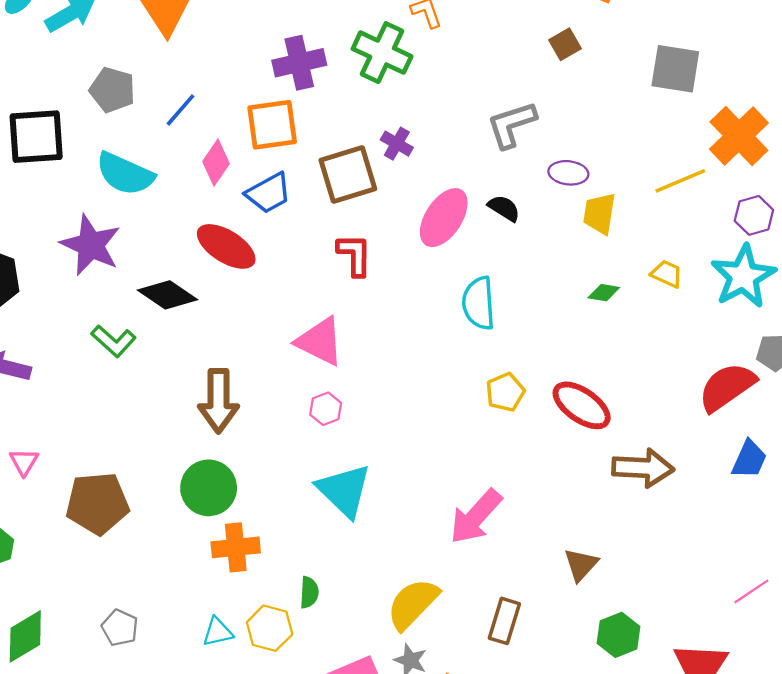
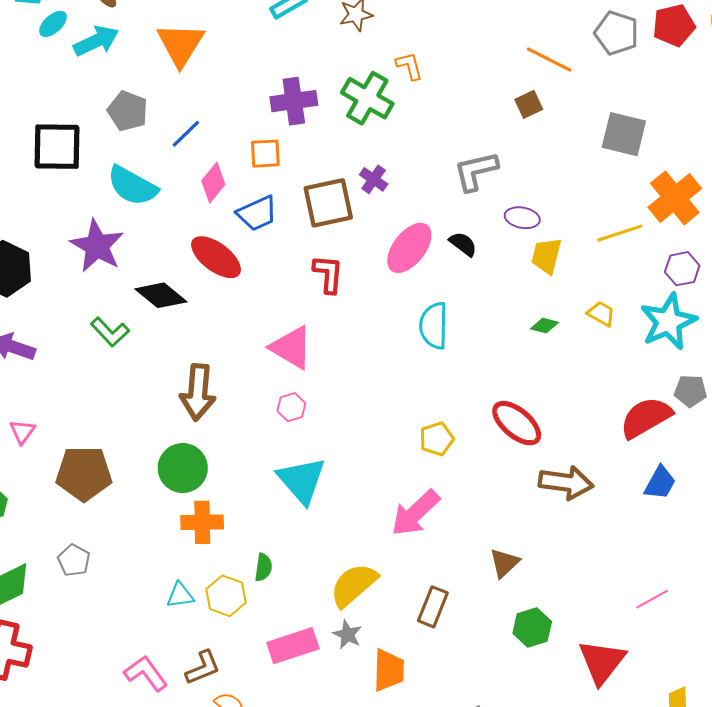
orange square: (272, 125) -> (265, 154), size x0.7
yellow pentagon: (505, 392) -> (437, 439), moved
gray pentagon: (120, 628) -> (74, 560), moved

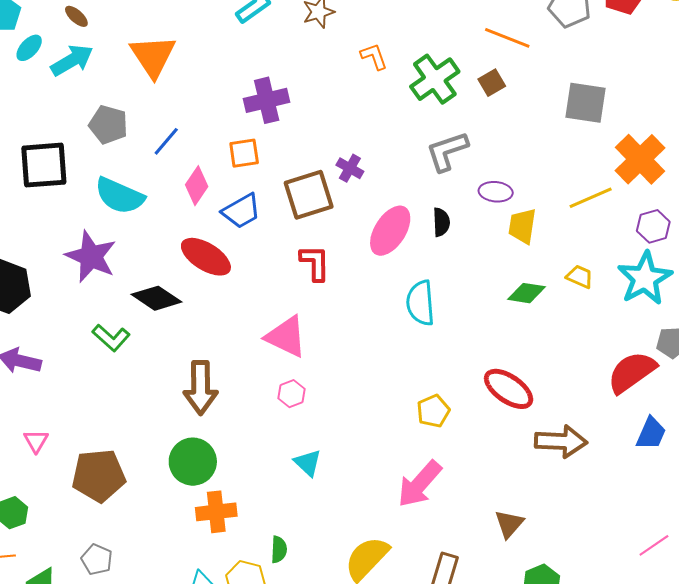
green cross: (367, 98) -> (435, 79), moved, turned 30
black semicircle: (463, 244) -> (441, 222), turned 56
green diamond: (545, 326) -> (527, 293), size x1.4
cyan triangle: (302, 480) -> (308, 463), size x0.6

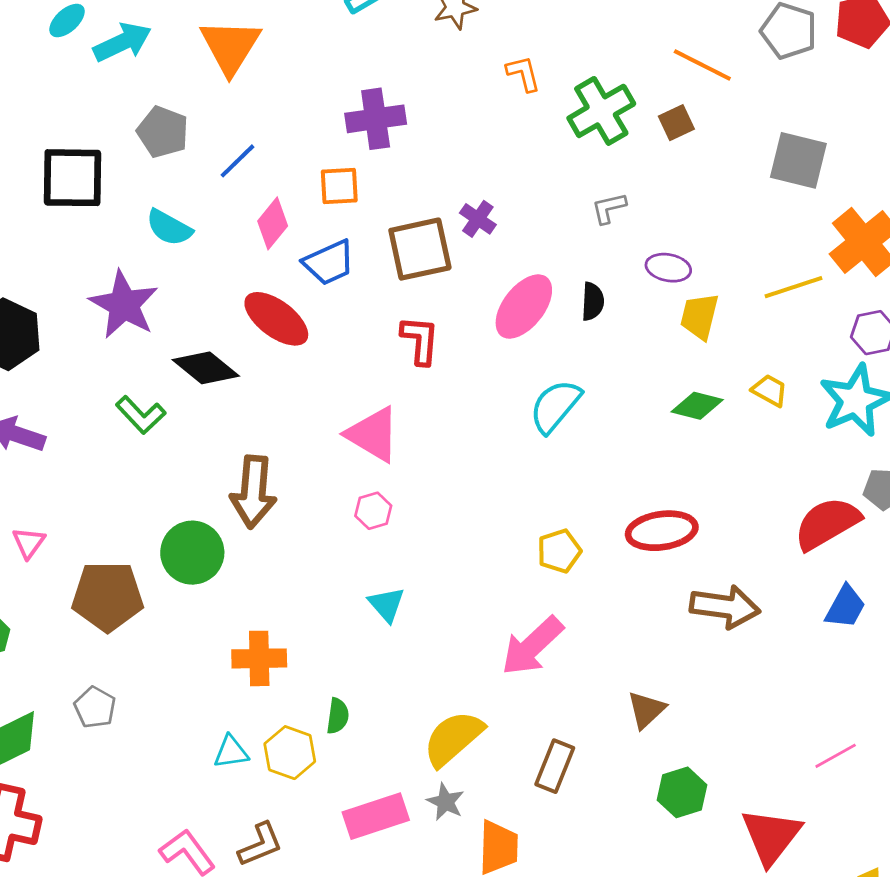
gray L-shape: (447, 151) -> (609, 208), size x0.6
cyan semicircle: (120, 196) -> (169, 228), size x0.7
cyan semicircle: (420, 303) -> (555, 406), turned 39
red ellipse: (509, 389) -> (662, 531), turned -48
green circle: (193, 462) -> (192, 553), moved

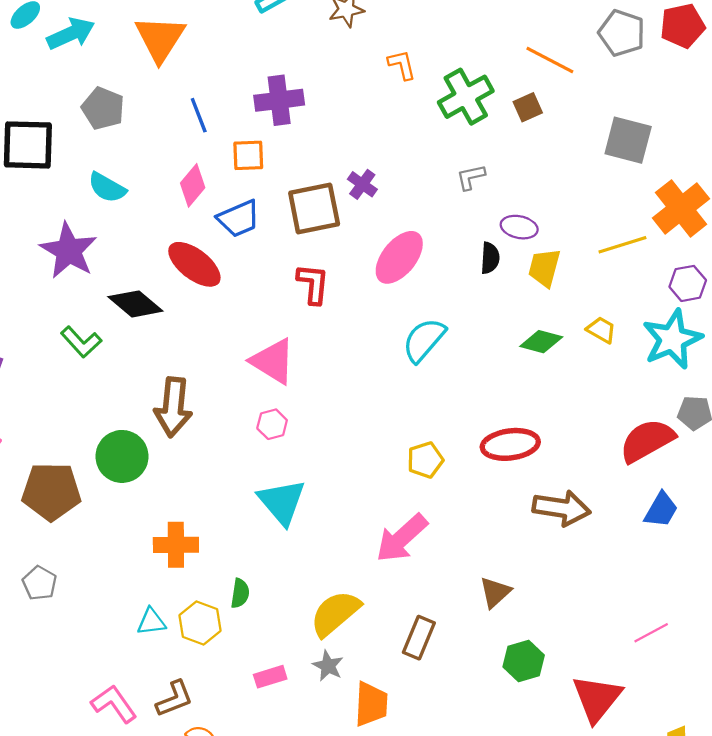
blue line: (237, 161) -> (199, 115), moved, turned -68
black semicircle: (593, 301) -> (490, 258), moved
cyan triangle: (387, 604) -> (282, 502), size x1.6
pink rectangle: (376, 816) -> (270, 677), size x0.6

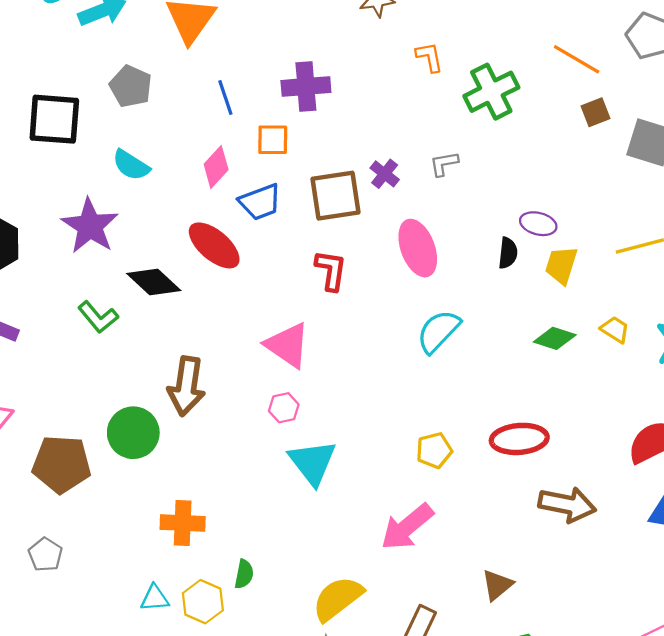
brown square: (528, 107) -> (595, 112), moved
gray L-shape: (471, 177) -> (444, 164), moved
pink ellipse: (399, 257) -> (418, 248), turned -62
cyan triangle: (282, 502) -> (312, 462), moved

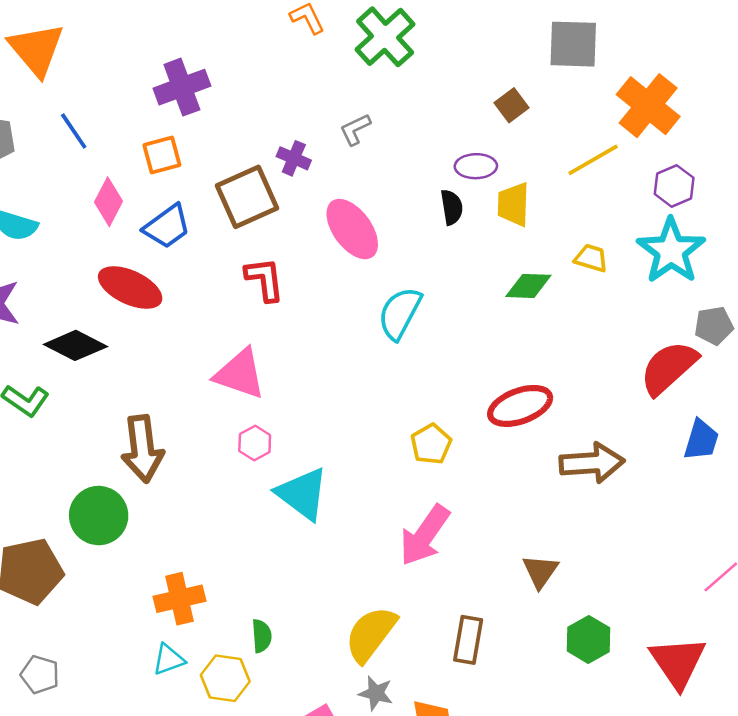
blue line: (225, 98) -> (74, 131), moved
brown square: (595, 112) -> (512, 105), moved
cyan triangle: (155, 598) -> (169, 659), moved

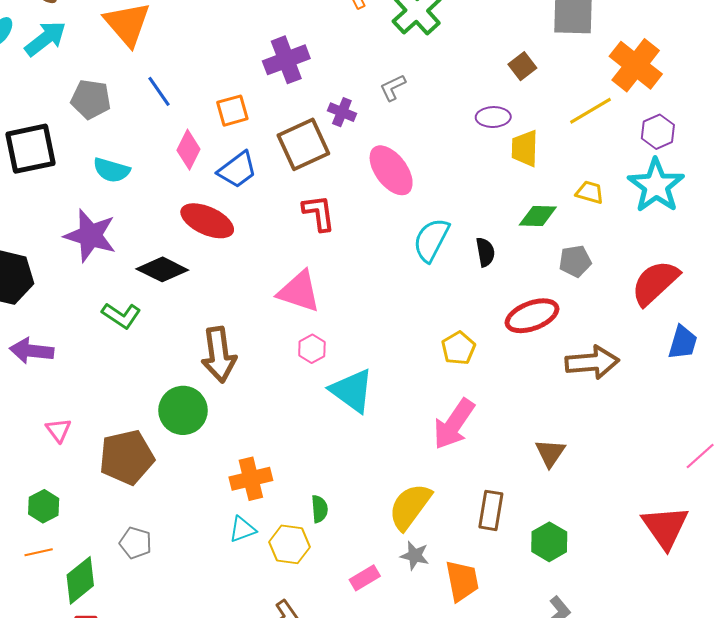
purple cross: (182, 87) -> (286, 60), moved
black semicircle: (452, 207) -> (485, 252), moved
gray pentagon: (714, 326) -> (575, 261), moved
green hexagon: (588, 639) -> (549, 542), moved

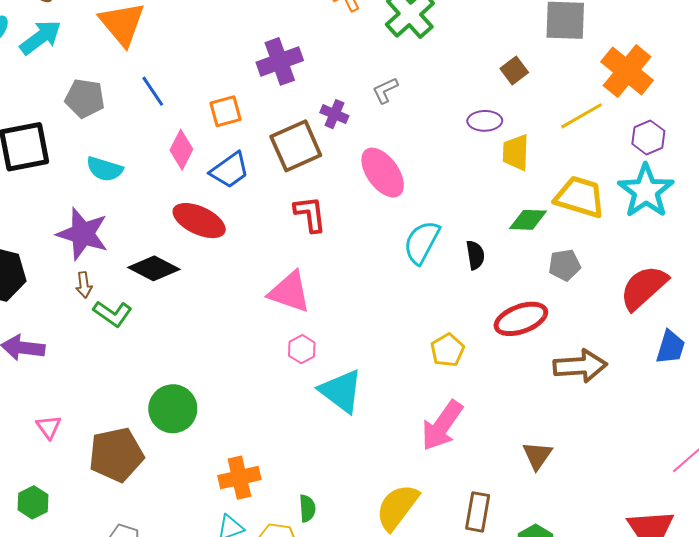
yellow trapezoid: (590, 192) -> (580, 197), size x1.8
brown arrow: (219, 355) -> (84, 285), moved, size x0.5

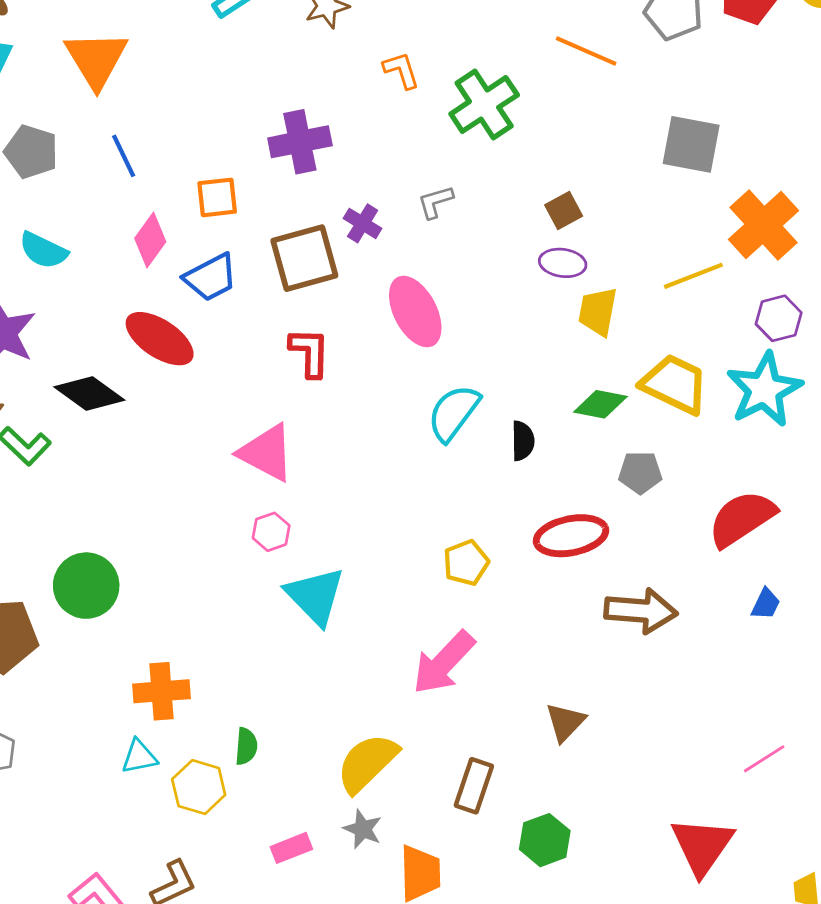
brown square: (514, 71) -> (564, 210), moved
blue trapezoid: (670, 347) -> (766, 604), size x0.7

